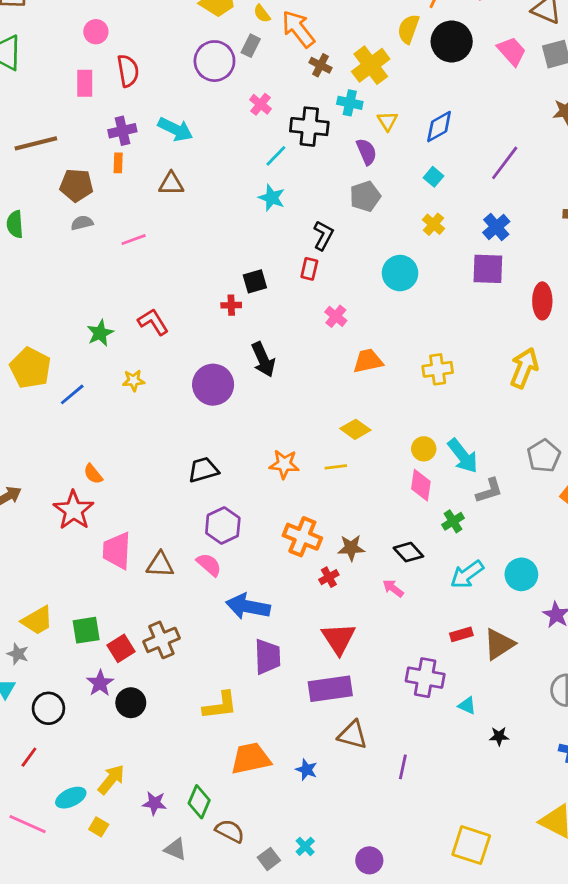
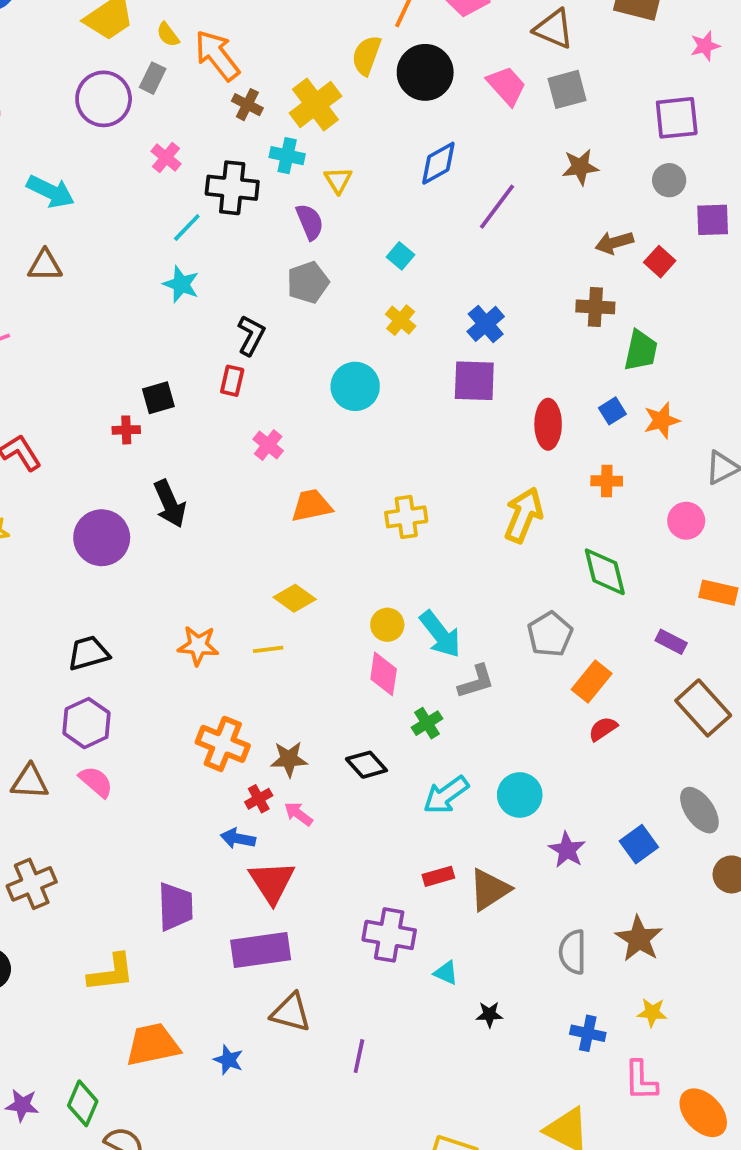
blue diamond: (439, 127) -> (438, 163), moved
purple line: (505, 163) -> (497, 207), moved
purple hexagon: (223, 526) -> (87, 723), moved
pink arrow: (393, 588) -> (298, 814), moved
blue arrow: (248, 606) -> (238, 838), moved, size x0.6

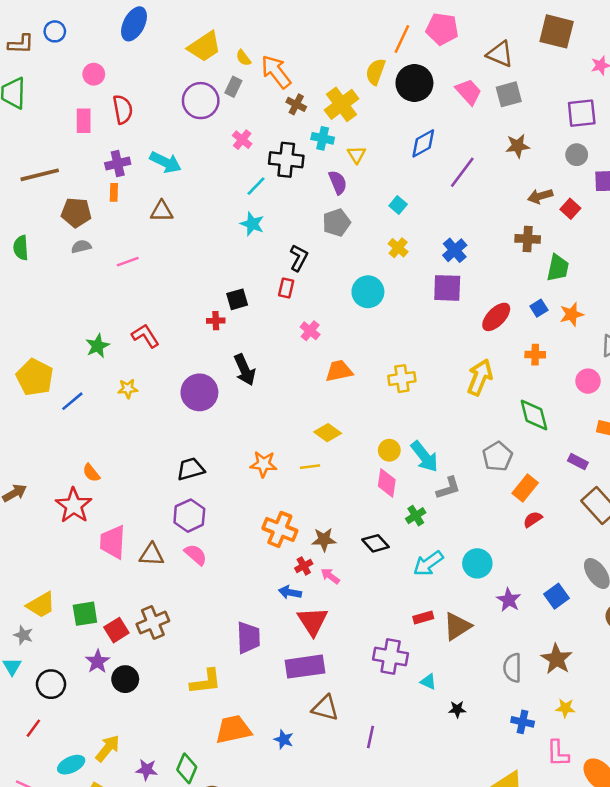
red ellipse: (548, 424) -> (496, 317), turned 44

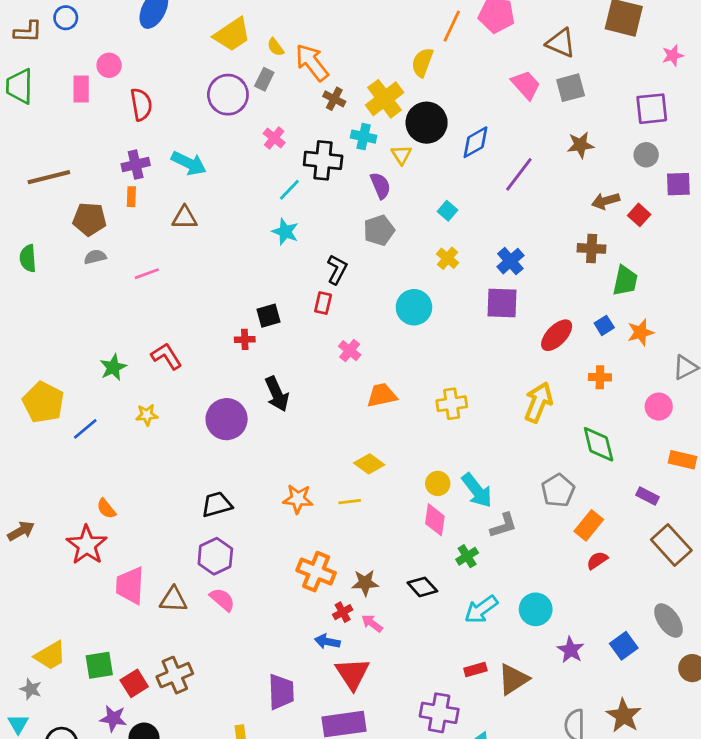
black circle: (414, 83) -> (427, 123), moved
pink rectangle: (84, 121) -> (81, 89), moved
purple star: (98, 661) -> (113, 718), turned -30

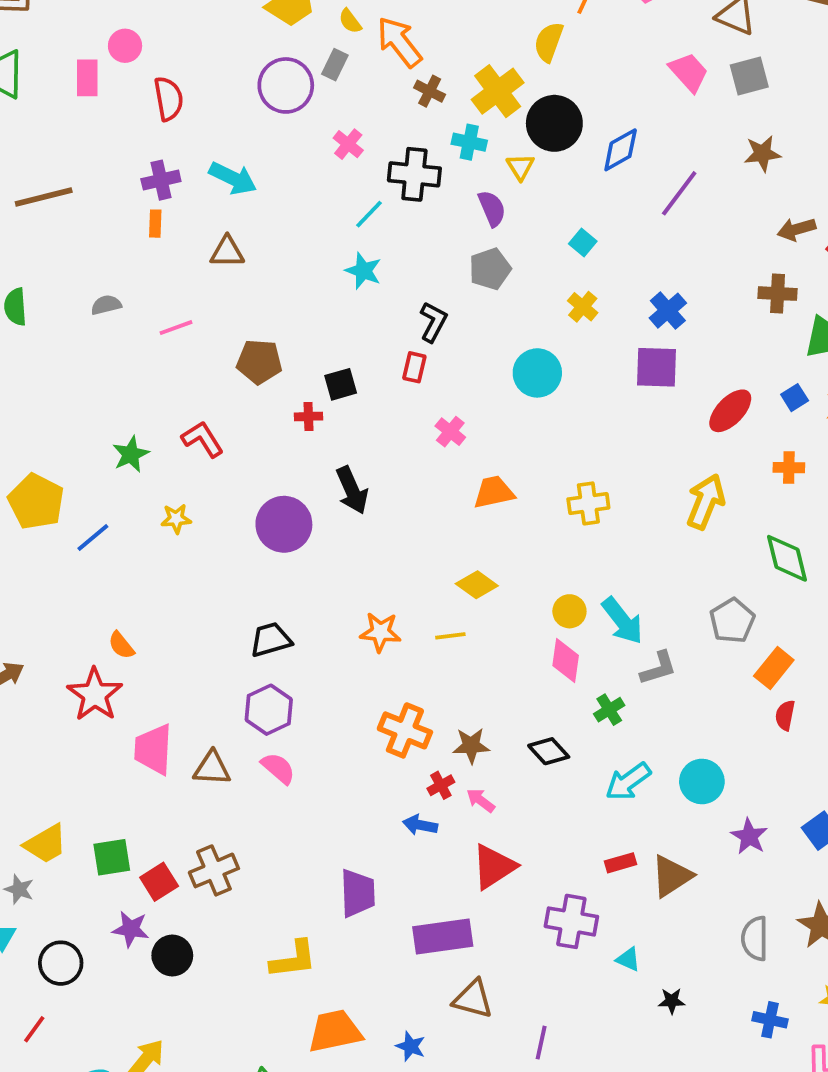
brown pentagon: (89, 219) -> (259, 362), moved
red semicircle: (597, 560) -> (785, 715), turned -45
red triangle: (352, 674) -> (494, 867), moved, turned 30

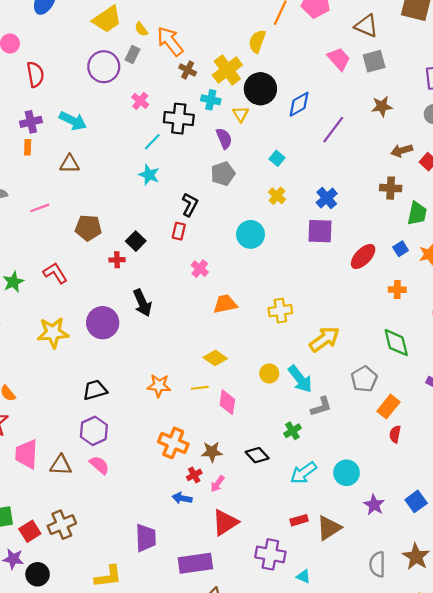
black square: (341, 384) -> (136, 241), turned -30
yellow arrow: (706, 502) -> (324, 339), moved, turned 32
yellow star: (176, 519) -> (53, 333), moved, size x1.8
pink diamond: (566, 660) -> (227, 402), moved
pink arrow: (481, 800) -> (217, 484), turned -91

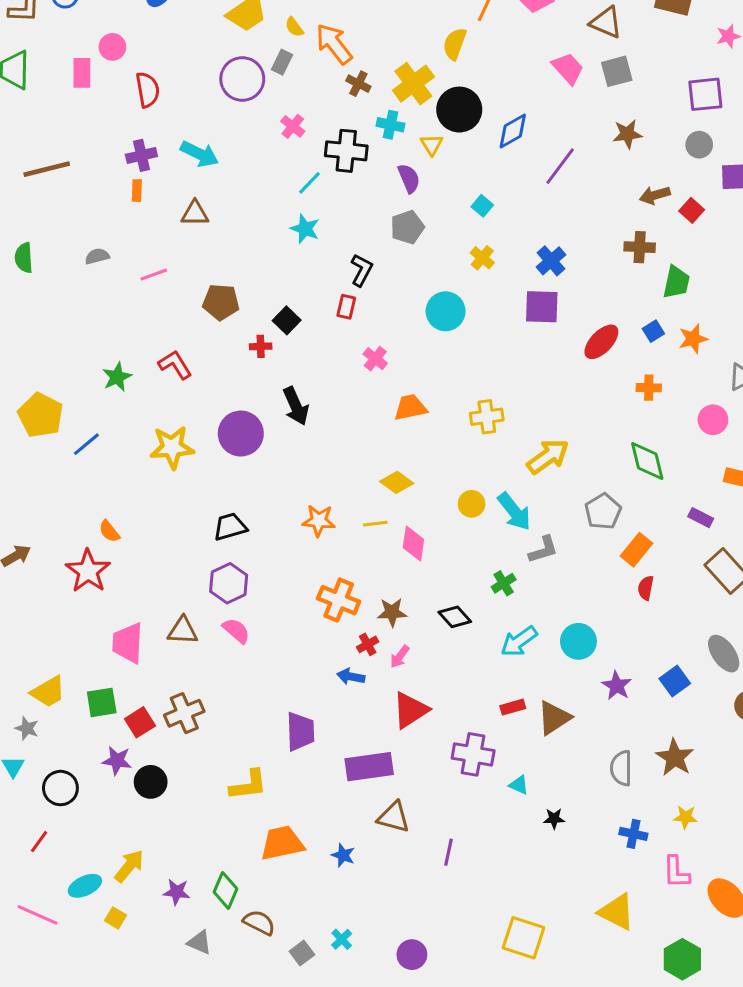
pink trapezoid: (26, 454) -> (128, 643), moved

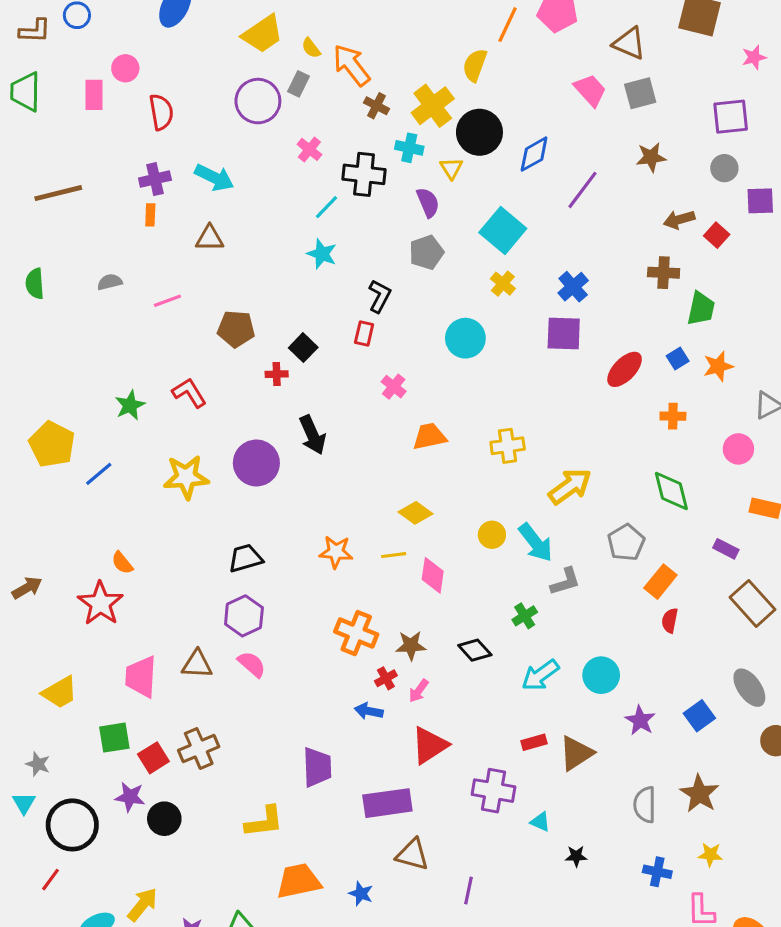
cyan square: (482, 206) -> (503, 231), size x2.0
yellow trapezoid: (48, 692) -> (60, 692), moved
black circle: (60, 788) -> (72, 825), size x1.4

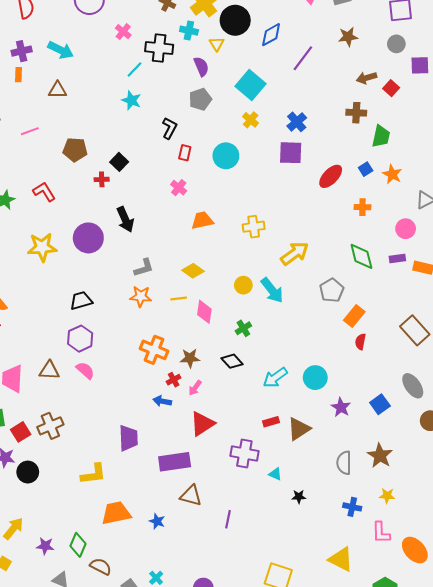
red rectangle: (364, 333) -> (185, 153), moved
orange star: (718, 366) -> (392, 174), turned -30
purple rectangle: (726, 549) -> (397, 258), moved, turned -35
gray L-shape: (565, 582) -> (144, 268), moved
green cross: (525, 616) -> (243, 328), moved

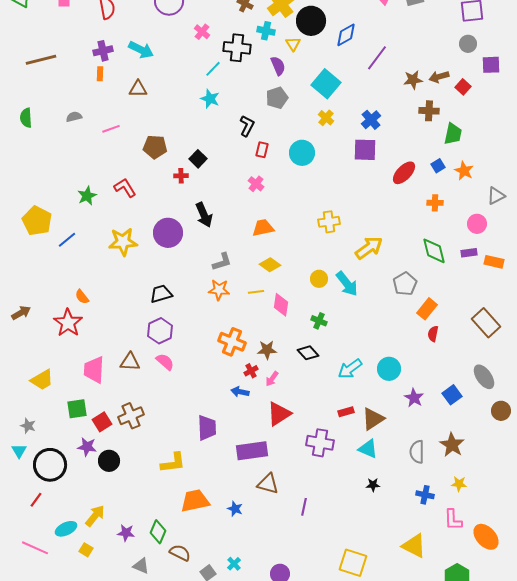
brown star: (348, 37) -> (413, 80), moved
orange trapezoid: (202, 220) -> (263, 228), moved
green cross: (243, 328) -> (319, 321), turned -35
cyan triangle: (275, 474) -> (368, 449), moved, size x1.5

